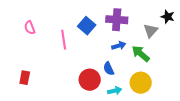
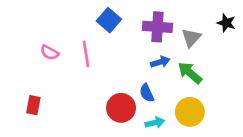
blue square: (87, 26) -> (109, 20), moved
pink semicircle: (30, 28) -> (50, 53), moved, turned -40
gray triangle: (151, 31) -> (191, 38), moved

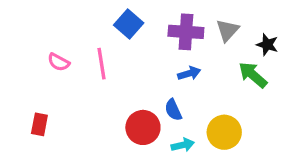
black star: (226, 23) -> (267, 45), moved
gray triangle: (191, 38) -> (227, 30), moved
green arrow: (190, 73) -> (253, 75), moved

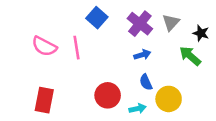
purple cross: (186, 32) -> (140, 24), turned 35
pink semicircle: (59, 62) -> (44, 46), size x1.5
blue semicircle: (173, 110) -> (146, 82), moved
red rectangle: (39, 124) -> (44, 100), moved, size x1.5

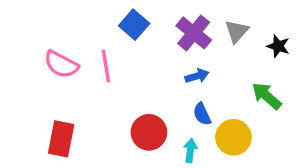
green arrow: (190, 56) -> (267, 96), moved
cyan arrow: (137, 109) -> (190, 151), turned -70

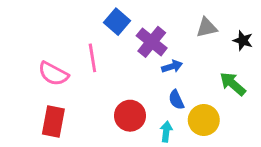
gray triangle: (237, 31) -> (207, 27), turned 35
purple cross: (194, 33) -> (152, 42), moved
pink semicircle: (61, 64) -> (53, 74), moved

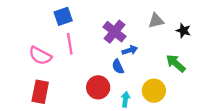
blue square: (117, 22) -> (63, 16), moved, turned 30
blue semicircle: (176, 100) -> (118, 67), moved

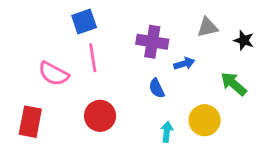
purple cross: (115, 32) -> (152, 42), turned -30
blue arrow: (130, 50) -> (184, 64), moved
red circle: (98, 87) -> (100, 116), moved
red rectangle: (40, 92) -> (30, 122), moved

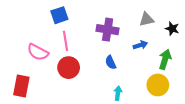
blue arrow: (184, 64) -> (140, 45), moved
green arrow: (234, 84) -> (165, 59), turned 66
red circle: (100, 116) -> (69, 68), moved
yellow circle: (205, 120) -> (158, 85), moved

